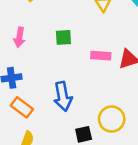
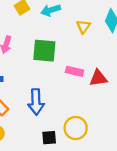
green square: (63, 37) -> (44, 51), size x1.6

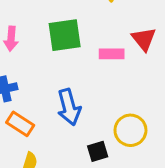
red triangle: (98, 78) -> (144, 39), moved, turned -48

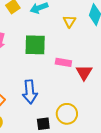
red triangle: (144, 39) -> (84, 72), moved

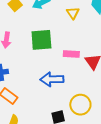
blue arrow: (30, 92) -> (52, 79), moved, turned 100

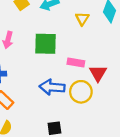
yellow circle: (80, 105) -> (81, 92), moved

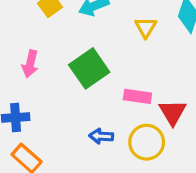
green square: (46, 44) -> (89, 68), turned -35
blue arrow: (52, 87) -> (101, 136), size x0.6

